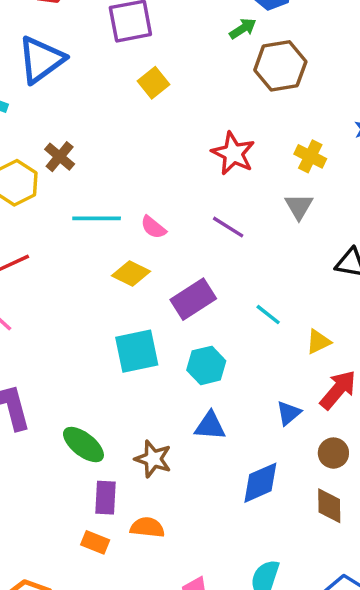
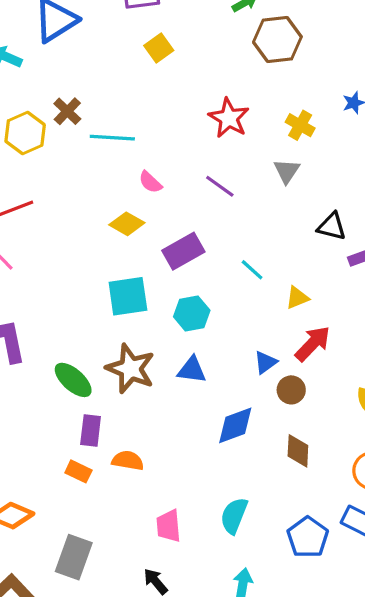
cyan line: (97, 218) -> (112, 138), moved
brown circle: (333, 453) -> (291, 390), moved
brown star: (153, 459) -> (130, 369), moved, size x1.4

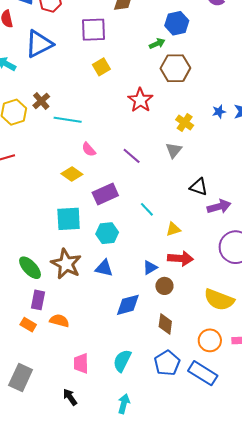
red star: (229, 118) -> (140, 100), moved
red arrow: (313, 344) -> (180, 258), turned 45
blue pentagon: (308, 537) -> (167, 363), moved

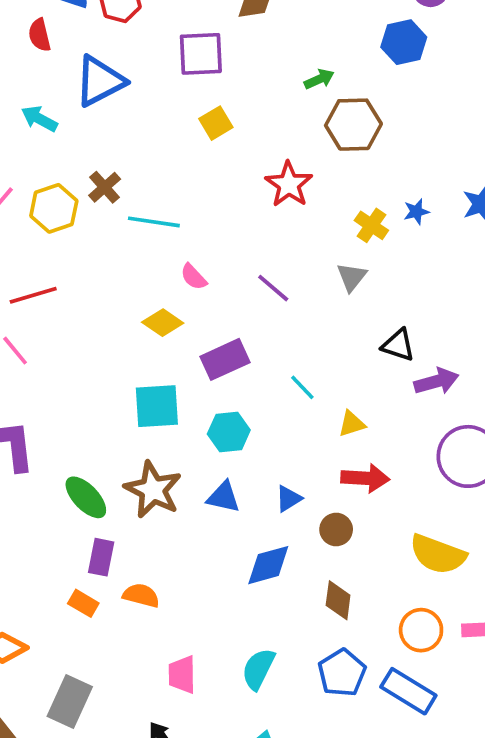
blue hexagon: (177, 23) -> (404, 42), moved
blue star: (219, 112) -> (416, 212), moved
blue triangle: (150, 267) -> (289, 499), moved

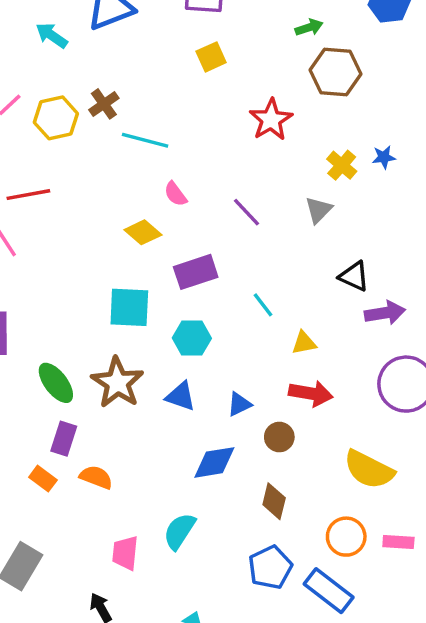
cyan semicircle: (258, 669) -> (179, 531), moved

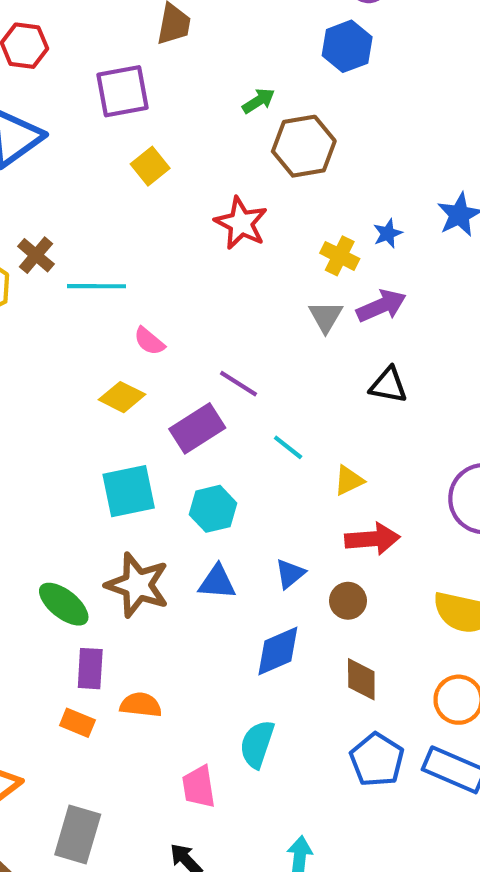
purple line: (246, 212) -> (239, 384), moved
purple arrow: (385, 313) -> (381, 306), moved

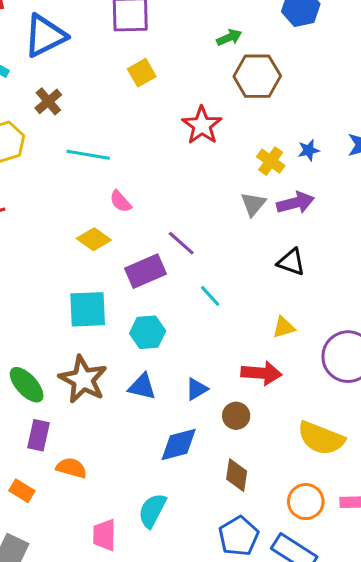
brown cross: (36, 255) -> (48, 101), moved
yellow triangle: (349, 480) -> (284, 327), moved
orange rectangle: (77, 723) -> (22, 491), moved

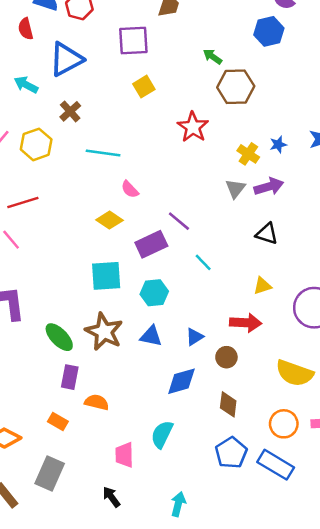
green arrow: (229, 37) -> (213, 57), turned -120

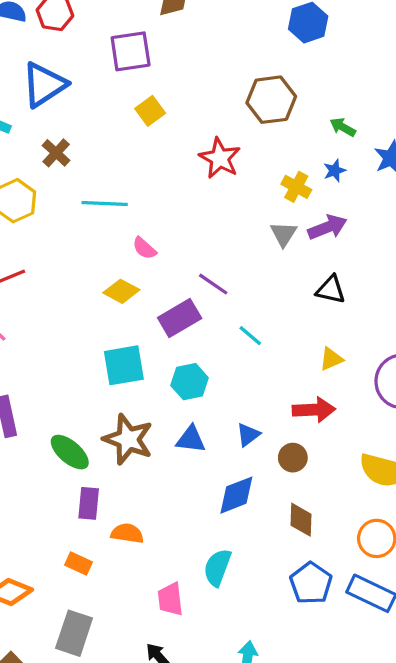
green arrow: (213, 57) -> (343, 127), moved

